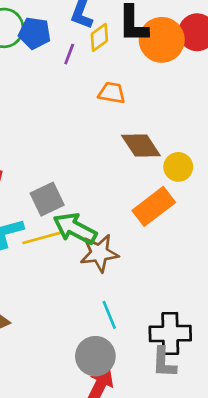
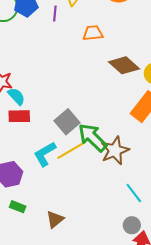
green arrow: (75, 228) -> (93, 138), turned 32
gray circle: (95, 356) -> (132, 225), size x0.6

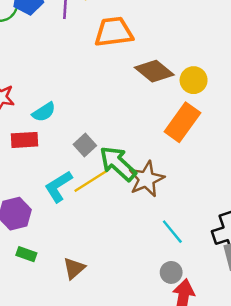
orange trapezoid: (93, 33) -> (114, 32), size x1.5
cyan semicircle: (16, 96) -> (44, 112), moved, turned 102
gray square: (67, 122) -> (85, 145), size x0.7

